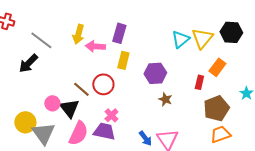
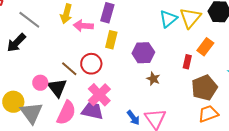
pink cross: (111, 115) -> (99, 95), size x1.6

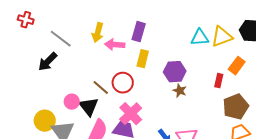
yellow triangle: (190, 18) -> (222, 37), turned 30
cyan triangle: (168, 19) -> (200, 38), turned 36
brown star: (153, 79) -> (180, 91), moved

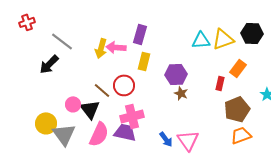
red cross: (26, 20) -> (27, 22), turned -35
yellow arrow: (98, 33) -> (101, 48), moved
pink cross: (131, 114) -> (132, 116), turned 30

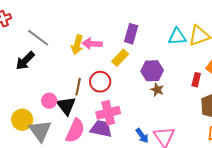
purple rectangle: (140, 34) -> (131, 34), moved
yellow rectangle: (144, 61) -> (120, 58), turned 30
brown line: (102, 90) -> (78, 87), turned 60

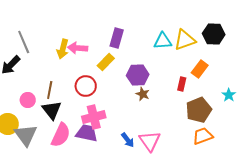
gray line: (38, 38) -> (24, 42), turned 30
brown line: (78, 87) -> (50, 90), moved
pink circle: (49, 101) -> (28, 100), moved

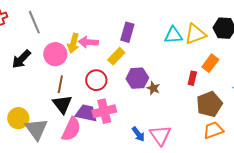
gray line: (24, 42) -> (34, 22), moved
purple hexagon: (138, 75) -> (137, 78), moved
pink circle: (28, 100) -> (55, 54), moved, size x1.5
purple trapezoid: (87, 133) -> (86, 113), moved

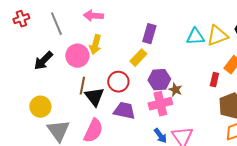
pink arrow: (88, 42) -> (93, 16), moved
black triangle: (62, 104) -> (94, 97), moved
pink cross: (104, 111) -> (160, 104), moved
purple trapezoid: (86, 113) -> (124, 111), moved
yellow circle: (18, 118) -> (40, 107), moved

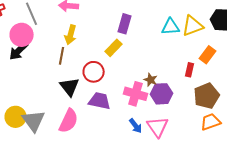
pink circle: (77, 56) -> (22, 35), moved
purple hexagon: (159, 80) -> (162, 94), moved
brown line: (82, 86) -> (62, 56), moved
pink cross: (160, 104) -> (136, 94), turned 30
yellow circle: (40, 107) -> (16, 117), moved

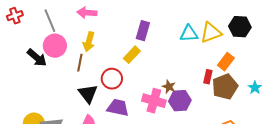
pink circle: (22, 35) -> (55, 46), moved
black arrow: (19, 51) -> (37, 58), turned -95
brown pentagon: (207, 96) -> (225, 87), moved

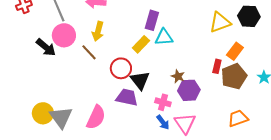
cyan triangle: (189, 34) -> (164, 37), moved
brown line: (80, 63) -> (89, 52), turned -54
black triangle: (88, 94) -> (140, 80), moved
pink cross: (154, 101) -> (163, 102), moved, size x0.7

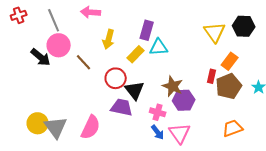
yellow triangle: (220, 22) -> (215, 32), turned -45
yellow arrow: (98, 31) -> (109, 39), moved
brown star: (178, 76) -> (173, 86), size x1.5

